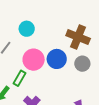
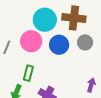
cyan circle: (27, 29) -> (45, 20), moved, size x1.5
pink circle: (34, 60) -> (31, 41), moved

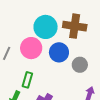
gray circle: (85, 42) -> (80, 65), moved

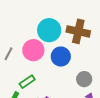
gray circle: (80, 65) -> (84, 79), moved
green rectangle: (27, 80) -> (27, 82), turned 35

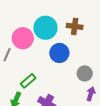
brown cross: (78, 31) -> (75, 26), size x0.7
pink circle: (33, 50) -> (23, 38), moved

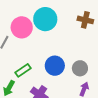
brown cross: (75, 26) -> (85, 20), moved
blue circle: (59, 53) -> (55, 66), moved

